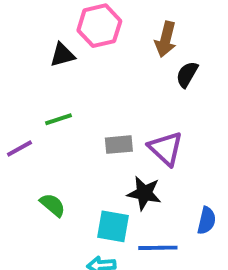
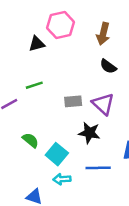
black semicircle: (187, 74) -> (108, 66), moved, turned -84
cyan square: (113, 226) -> (57, 154), moved, turned 30

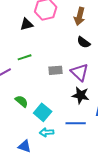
black star: (89, 133) -> (81, 95), moved

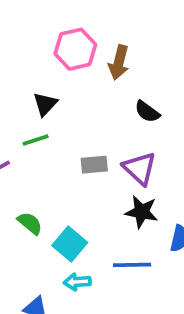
brown arrow: (80, 16) -> (119, 62), moved
black triangle: (27, 24) -> (45, 104), moved, turned -32

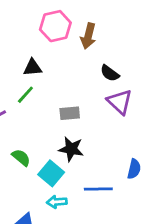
black triangle: (45, 104) -> (33, 67), turned 42
green line: (36, 140) -> (25, 95), turned -30
purple triangle: (140, 168) -> (120, 102), moved
black star: (142, 212) -> (71, 149), moved

